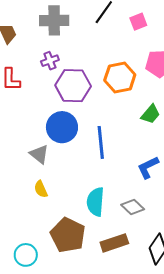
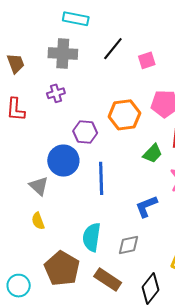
purple hexagon: (73, 86) -> (85, 132), moved, size x0.7
gray diamond: (133, 207) -> (129, 245), turned -60
brown rectangle: (114, 243) -> (108, 280), turned 48

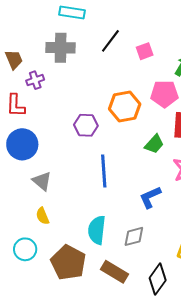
purple cross: (56, 93) -> (35, 80), moved
blue circle: (63, 161) -> (22, 144), moved
cyan circle: (19, 286) -> (25, 249), moved

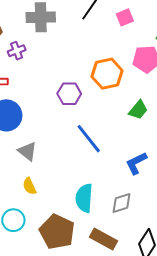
blue line: (104, 171) -> (89, 139), turned -32

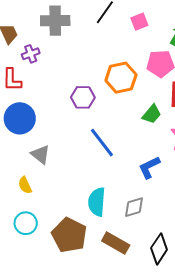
yellow semicircle: (29, 186) -> (25, 185), moved

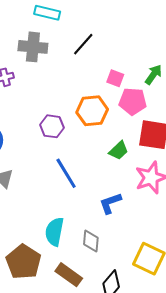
pink square: (139, 22) -> (115, 78), moved, turned 36
gray diamond: (134, 207) -> (91, 241), turned -75

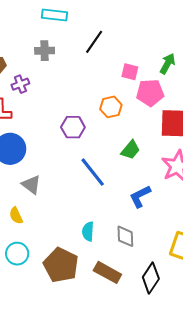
gray cross: (33, 47) -> (45, 51), size x0.7
orange hexagon: (92, 111) -> (111, 107), size x0.7
green trapezoid: (119, 151) -> (130, 150), moved
cyan semicircle: (54, 232) -> (88, 231), size x0.7

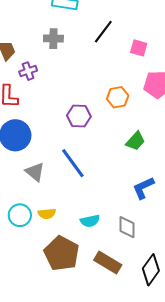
pink square: (130, 72) -> (139, 48), moved
blue line: (93, 172) -> (73, 163), moved
yellow semicircle: (16, 216) -> (47, 214), moved, turned -72
cyan semicircle: (88, 231) -> (90, 221), turned -108
cyan circle: (17, 254) -> (20, 215), moved

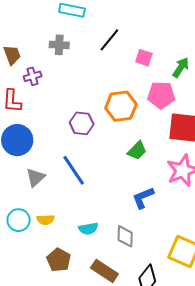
orange hexagon: (118, 97) -> (121, 106), size x1.4
gray triangle: (35, 172) -> (35, 177), turned 35
brown pentagon: (62, 253) -> (59, 260), size x0.7

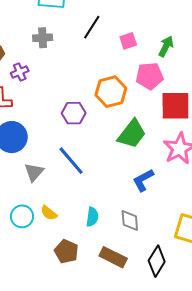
pink square: (144, 58) -> (128, 41), turned -30
green trapezoid: (137, 151) -> (132, 134), size x1.5
yellow semicircle: (46, 220) -> (49, 213), turned 48
cyan semicircle: (88, 229) -> (92, 217), turned -66

